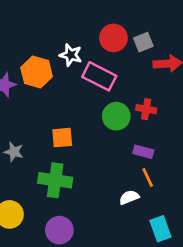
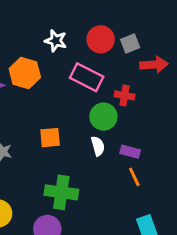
white star: (71, 55) -> (56, 41), moved
red cross: (146, 109) -> (125, 95), moved
green cross: (55, 180) -> (61, 192), moved
white semicircle: (129, 197) -> (98, 146), moved, turned 96

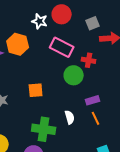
red circle: (101, 39) -> (62, 14), moved
white semicircle: (98, 146) -> (70, 117), moved
purple rectangle: (130, 152) -> (93, 100), turned -32

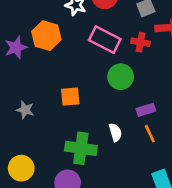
red cross: (89, 60) -> (141, 42), moved

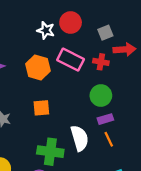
orange hexagon: (46, 36) -> (38, 67), moved
green circle: (121, 77) -> (101, 96), moved
white semicircle: (115, 132) -> (80, 138), size x1.6

